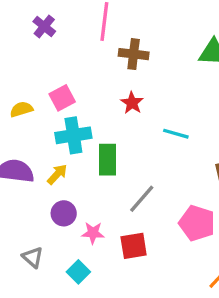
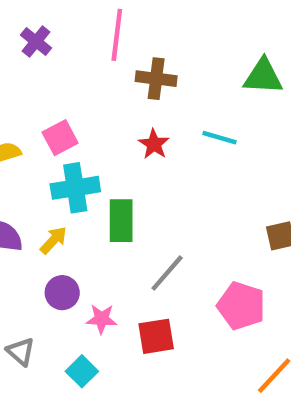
cyan line: (176, 134) -> (219, 138), moved

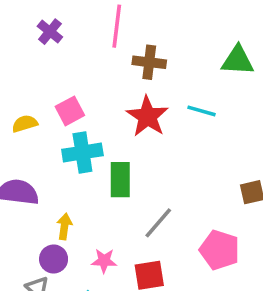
red star: (154, 144) -> (147, 116), size x1.6
yellow arrow: (53, 240) -> (64, 227), moved, turned -35
purple circle: (62, 293) -> (54, 259), moved

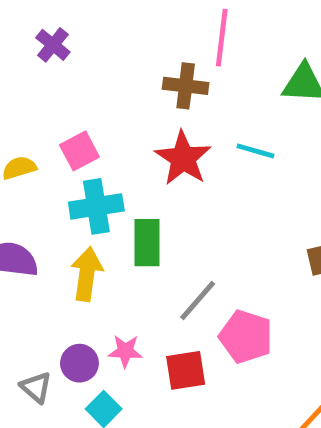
pink line: (117, 26) -> (222, 38), moved
yellow arrow: (64, 227) -> (87, 274), moved, size x1.5
pink pentagon: (220, 250) -> (246, 337), moved
purple circle: (54, 259) -> (79, 363), moved

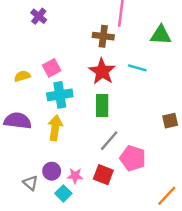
green rectangle: (147, 243) -> (102, 105), moved
pink star: (125, 351) -> (75, 176), moved
red square: (186, 370) -> (103, 175), turned 30

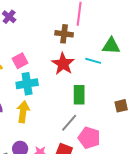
green triangle: (161, 35) -> (111, 46), moved
green rectangle: (102, 105) -> (79, 95), moved

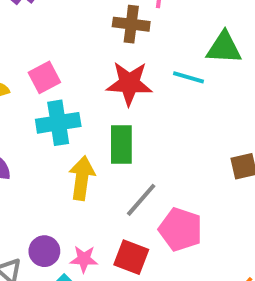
red star: (63, 64) -> (129, 83), turned -30
green rectangle: (79, 95) -> (121, 145), moved
yellow arrow: (23, 112) -> (82, 178), moved

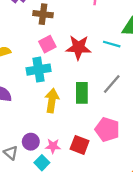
brown cross: (131, 24) -> (43, 14), moved
pink square: (44, 77) -> (47, 44), moved
green rectangle: (121, 145) -> (82, 93), moved
gray line: (141, 200) -> (112, 84), moved

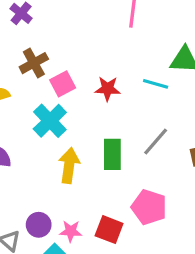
brown cross: (43, 14) -> (34, 63), moved, turned -36
red star: (78, 47) -> (108, 89), size x0.7
cyan cross: (39, 70) -> (50, 121), turned -35

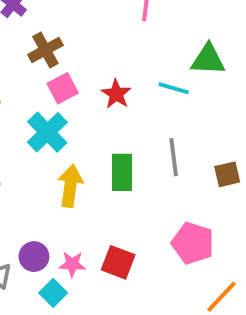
brown cross: (34, 63) -> (45, 50), moved
red star: (108, 89) -> (116, 94), turned 30
gray line: (156, 142) -> (174, 157), turned -48
pink pentagon: (149, 207) -> (193, 243), moved

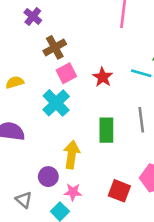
yellow arrow: (70, 186) -> (72, 155), moved
purple circle: (34, 257) -> (48, 177), moved
red square: (118, 262) -> (119, 191), moved

